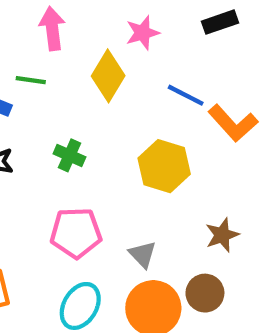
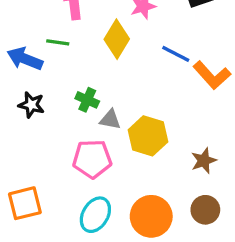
yellow hexagon: (164, 166) -> (148, 136), moved
gray triangle: (143, 254) -> (110, 120), moved, turned -35
brown circle: (205, 293) -> (205, 210), moved

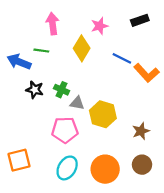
black star: (31, 105) -> (35, 90), moved

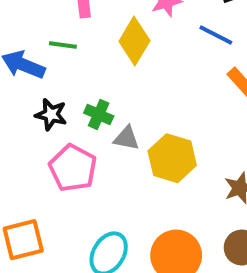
blue line: (122, 58) -> (216, 35), moved
pink pentagon: (65, 130) -> (73, 168), moved, turned 30

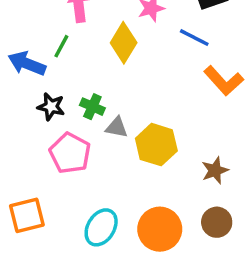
green line: (63, 45) -> (61, 46), turned -70

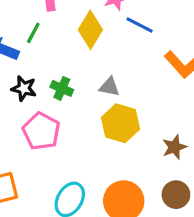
blue line: (194, 38) -> (140, 25), moved
gray triangle: (117, 127) -> (109, 87), moved

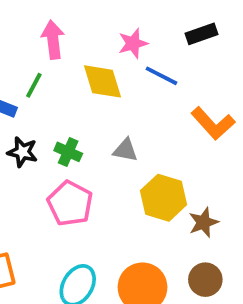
yellow diamond: (90, 30) -> (102, 81), turned -48
yellow hexagon: (120, 123) -> (163, 198), moved
pink pentagon: (41, 131) -> (70, 203), moved

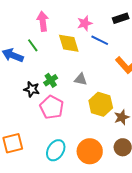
green line: (34, 85) -> (33, 45), turned -64
black star: (22, 152) -> (32, 89), moved
green cross: (68, 152) -> (51, 80), turned 32

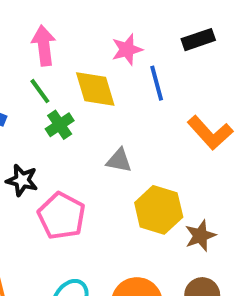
blue line: (100, 40) -> (157, 83), turned 48
green line: (33, 45) -> (40, 91), moved
green cross: (51, 80) -> (60, 125), moved

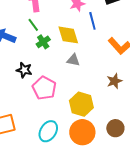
yellow diamond: (95, 89) -> (68, 35), moved
yellow hexagon: (159, 210) -> (81, 104), moved
brown star: (200, 236) -> (114, 81), moved

